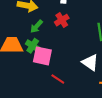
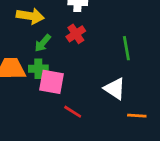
green cross: (33, 46) -> (38, 69), turned -32

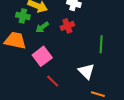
green cross: (38, 69) -> (23, 16), moved
pink square: (51, 82) -> (42, 56), turned 30

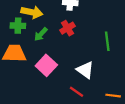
white triangle: (86, 71) -> (85, 70), moved
red line: (53, 81) -> (77, 92), moved

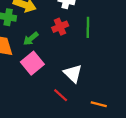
green arrow: (41, 34) -> (31, 39), moved
green line: (107, 41) -> (88, 27), moved

